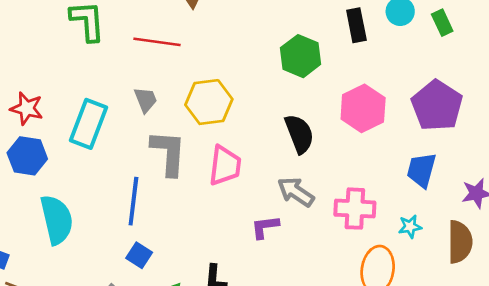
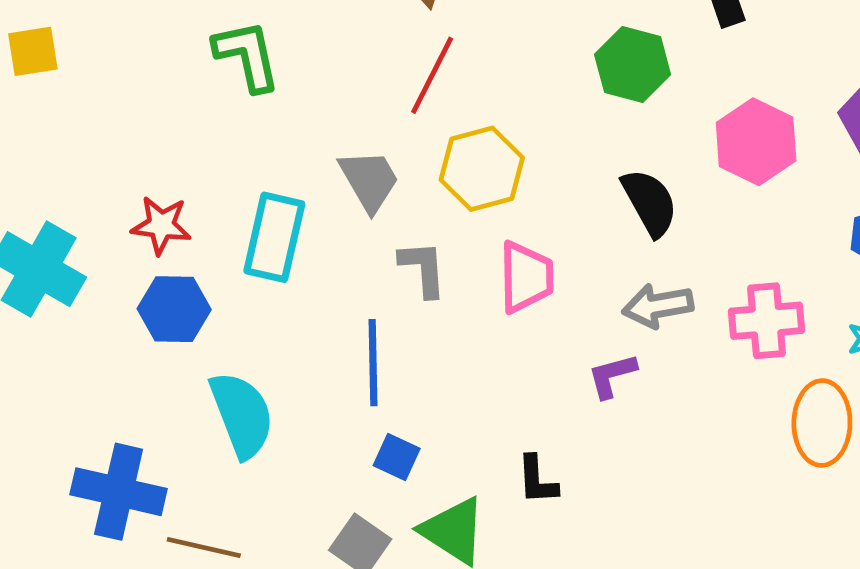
red line: (157, 42) -> (432, 75), moved, turned -63
gray trapezoid: (146, 100) -> (369, 180), size x1.4
gray L-shape: (168, 153) -> (423, 269), size x0.7
gray arrow: (296, 192) -> (658, 306), turned -36

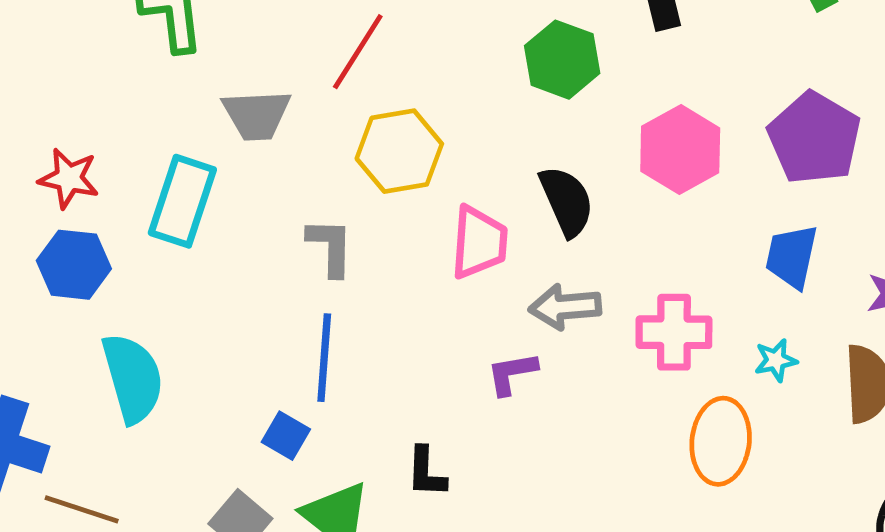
gray trapezoid: (369, 180) -> (256, 115), moved, turned 112
pink trapezoid: (526, 277) -> (479, 242), moved
blue line: (373, 363) -> (324, 358), moved

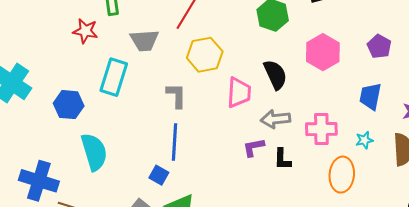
purple pentagon: (814, 138) -> (379, 46), size x0.6
red star: (69, 178) -> (85, 31), moved
black L-shape: (426, 472) -> (282, 159), moved

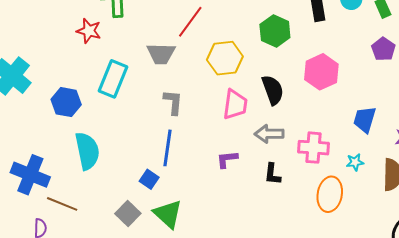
gray trapezoid: (144, 40) -> (161, 54), moved
purple pentagon: (379, 46) -> (383, 49), moved
yellow hexagon: (205, 55) -> (225, 58), moved
purple L-shape: (254, 147) -> (227, 159), moved

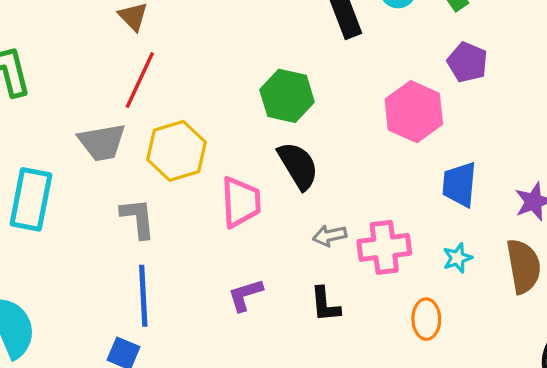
green hexagon: (275, 31) -> (287, 96), moved
yellow hexagon: (225, 58) -> (177, 151), moved
pink hexagon: (321, 72) -> (414, 112), moved
gray arrow: (269, 134) -> (330, 236), moved, size x0.7
orange ellipse: (330, 194) -> (426, 319), size x0.7

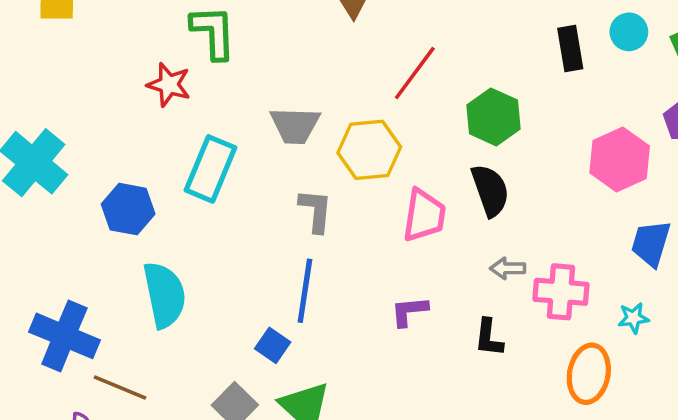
red line: (140, 80) -> (415, 73), moved
orange ellipse: (426, 319) -> (589, 374), size x1.4

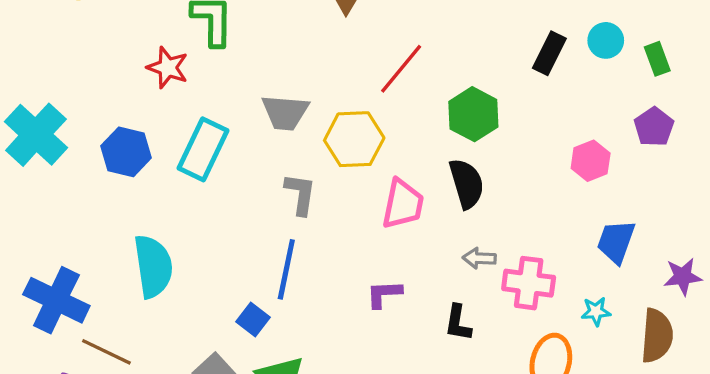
black rectangle: (570, 48) -> (549, 53), turned 33
pink hexagon: (620, 159) -> (591, 161), size x0.7
blue hexagon: (128, 209) -> (126, 152), moved

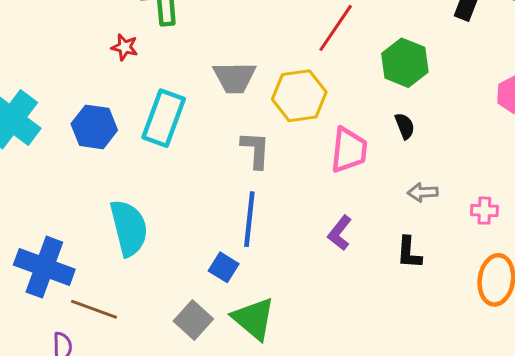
red star: (168, 68) -> (125, 47), size x0.7
black semicircle: (467, 184) -> (405, 126), size x0.6
pink cross: (529, 283) -> (484, 211), moved, size x0.6
purple L-shape: (384, 294) -> (340, 233), turned -44

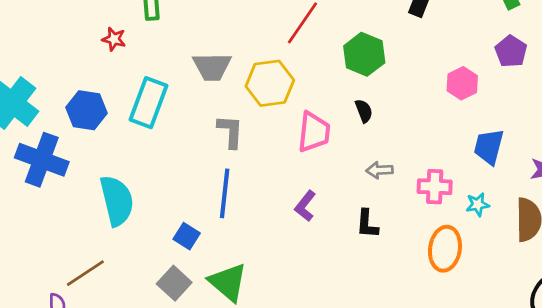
pink cross: (484, 211) -> (435, 187), size x1.4
blue cross: (44, 267) -> (42, 160), moved
blue square: (224, 267) -> (187, 236), moved
brown line: (94, 309) -> (85, 273), turned -54

